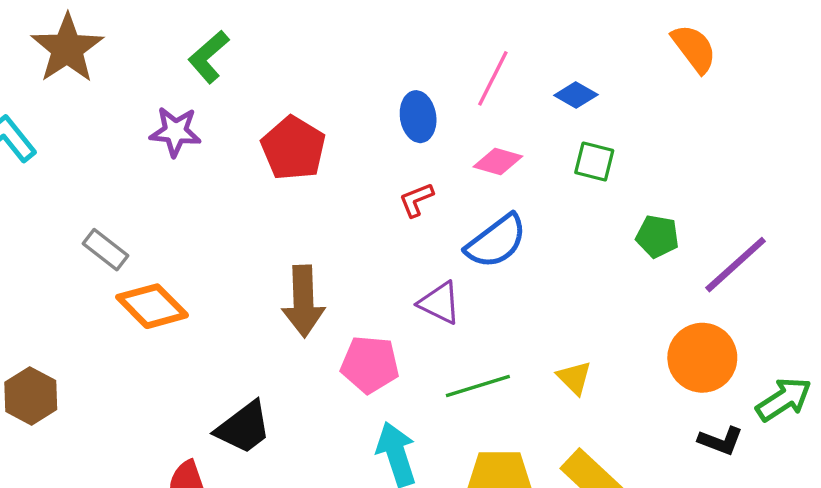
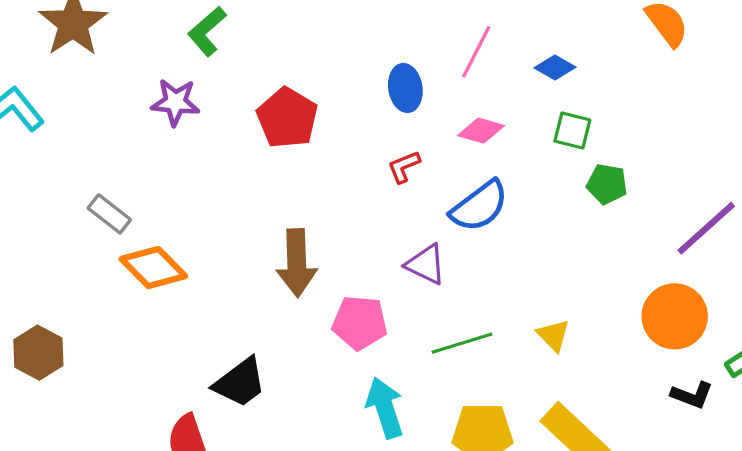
green pentagon: (657, 236) -> (607, 184), moved

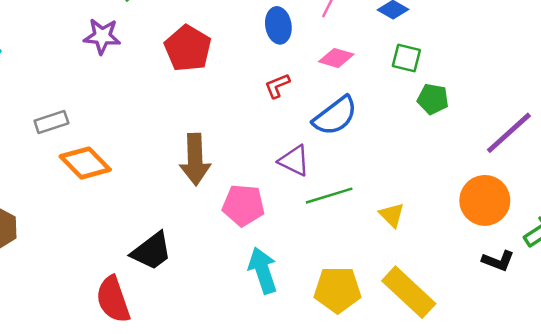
gray rectangle: (109, 214) -> (51, 122), turned -56
green line: (462, 343) -> (329, 196), moved

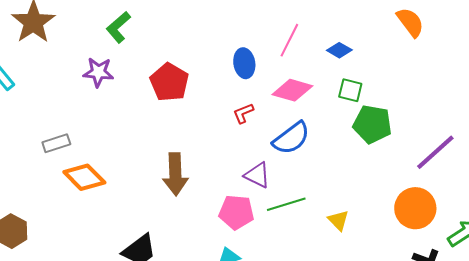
pink diamond: (336, 58) -> (292, 90), size x1.4
green pentagon: (433, 99) -> (372, 124), size x1.5
pink pentagon: (243, 205) -> (236, 212), moved

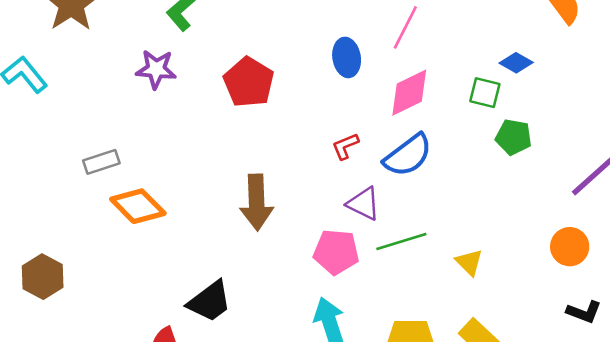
blue diamond: (339, 50) -> (516, 63), moved
pink diamond: (292, 90) -> (409, 93), turned -42
red L-shape: (243, 113) -> (345, 146), moved
green pentagon: (372, 124) -> (514, 137), size x0.7
orange circle: (415, 208) -> (570, 247), size x0.7

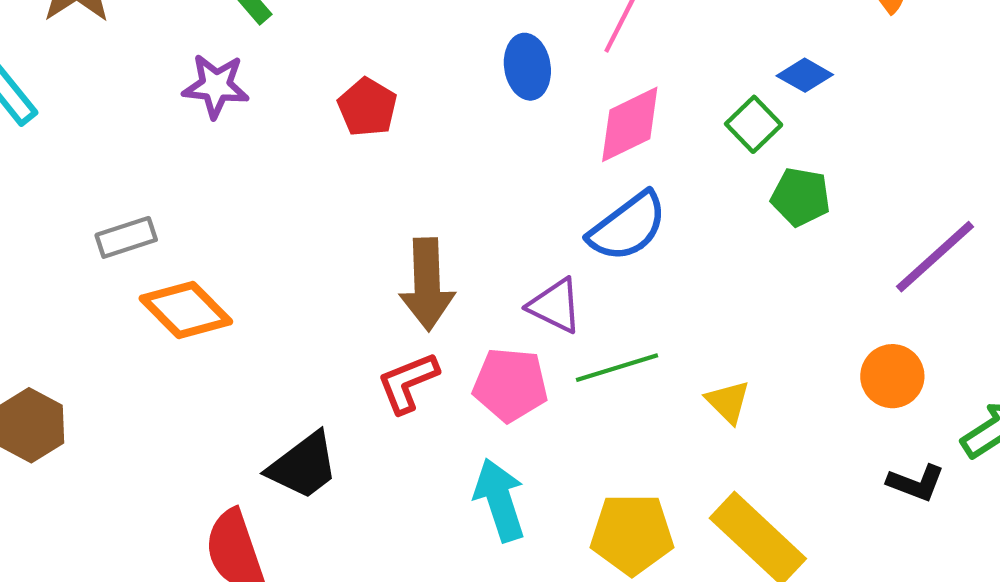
red pentagon: (249, 82) -> (367, 107), size x0.7
green square: (485, 93) -> (754, 124), turned 32
red L-shape: (345, 146) -> (408, 383), moved, size x1.4
brown arrow: (257, 202) -> (427, 284), moved

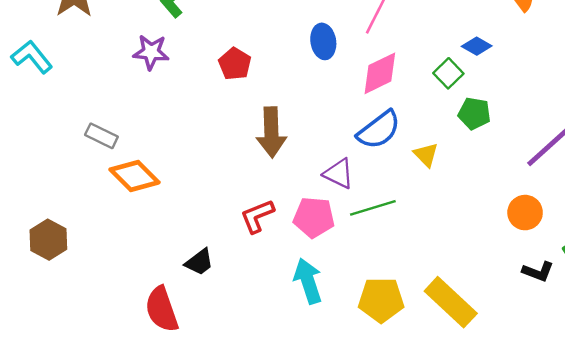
gray rectangle: (126, 237) -> (101, 136), turned 44
brown arrow: (427, 284) -> (271, 132), moved
yellow triangle: (728, 402) -> (426, 155), moved
black trapezoid: (303, 466) -> (199, 262), size x0.7

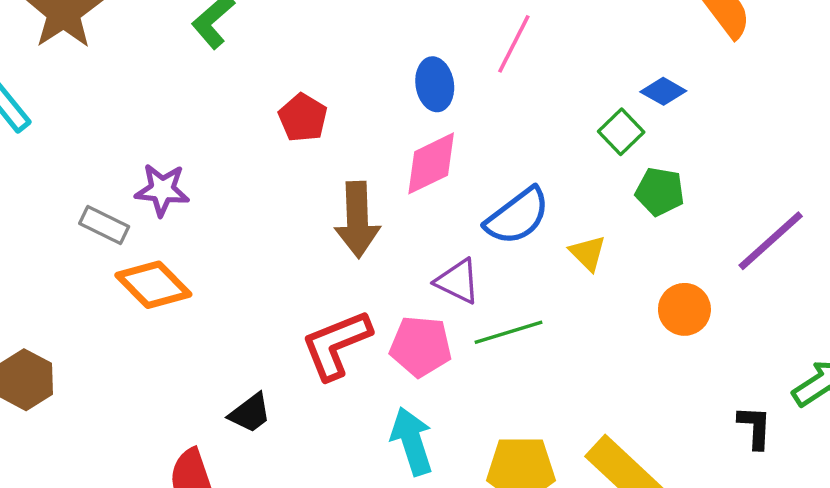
purple star: (151, 52) -> (162, 190), moved
pink diamond: (380, 73) -> (431, 163), moved
orange circle: (525, 213) -> (684, 309), moved
red L-shape: (257, 216) -> (336, 345), size x1.4
black L-shape: (538, 272) -> (755, 427), turned -108

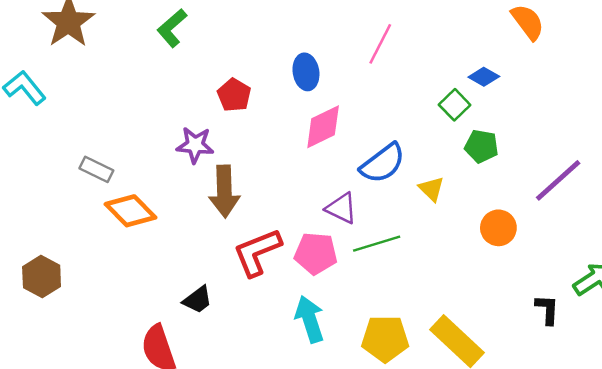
blue ellipse: (435, 84) -> (306, 72), moved
purple star: (162, 190) -> (195, 145), moved
brown arrow: (357, 220) -> (224, 191), moved

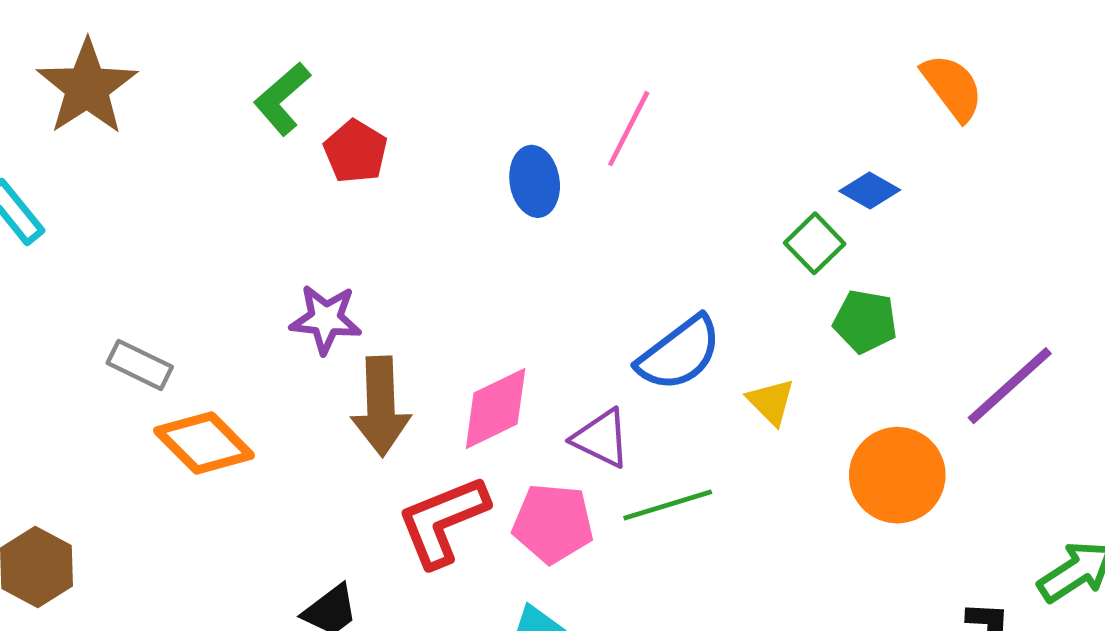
pink line: (380, 44) -> (629, 129), moved
red pentagon: (234, 95) -> (356, 151), moved
pink diamond: (323, 127) -> (496, 409), moved
orange circle: (498, 228) -> (897, 475), size x1.4

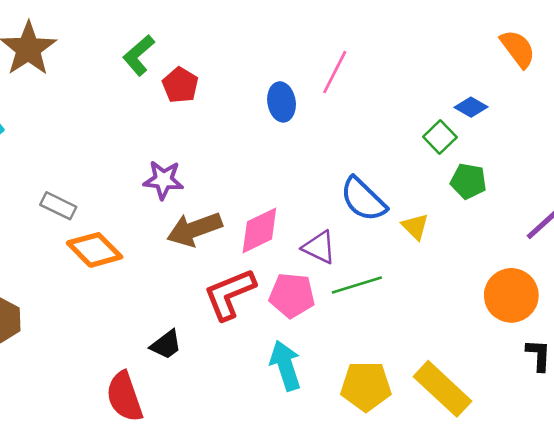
blue semicircle: (679, 353) -> (363, 199), turned 81
brown arrow: (381, 406) -> (195, 229), turned 72
orange circle: (897, 475) -> (511, 295), moved

